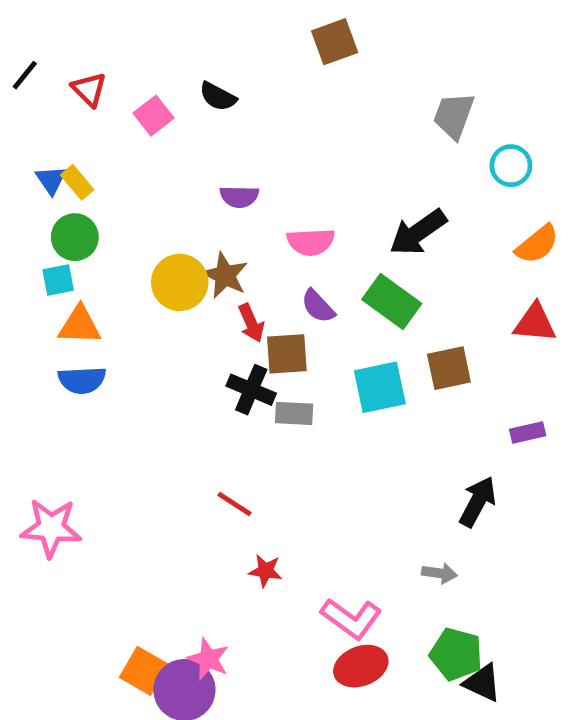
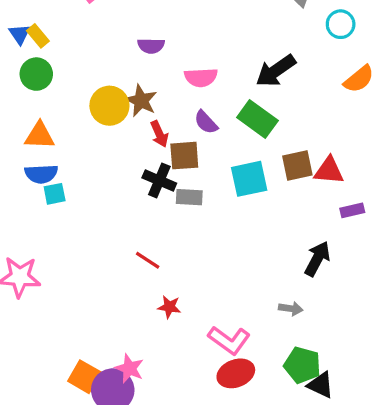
cyan square: (58, 280) -> (55, 194), moved
red triangle: (535, 323) -> (329, 171), moved

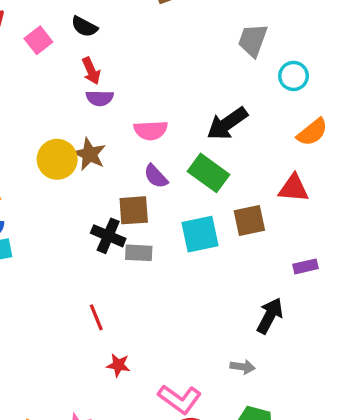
red arrow: (159, 134) -> (91, 71), moved
red triangle: (329, 171) -> (294, 188), moved
red line: (148, 260) -> (96, 317), turned 35

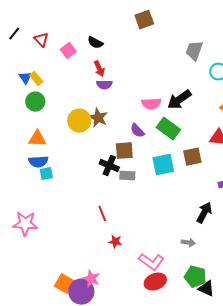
pink semicircle: (151, 130) -> (151, 104), moved

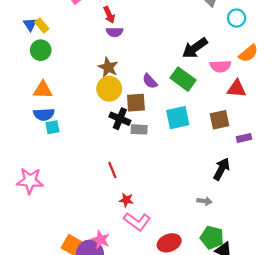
pink semicircle: (151, 104) -> (220, 66), moved
yellow circle: (79, 121) -> (109, 89), moved
brown square: (192, 157) -> (219, 120), moved
pink L-shape: (151, 262) -> (137, 221), moved

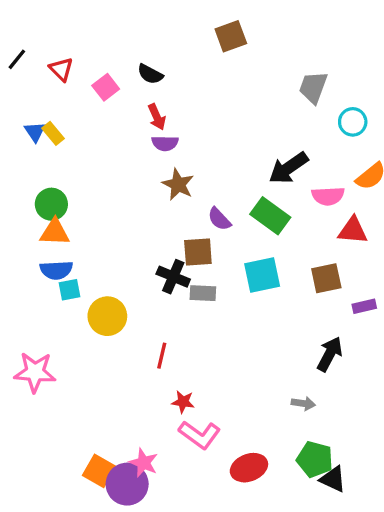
green circle: (41, 50) -> (51, 204), moved
brown star: (108, 67) -> (178, 184), moved
yellow circle: (109, 89) -> (107, 316), moved
red line: (112, 170) -> (162, 356), turned 35

